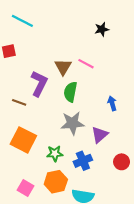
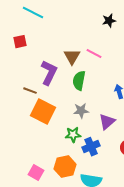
gray star: (72, 123) -> (81, 111), size x0.7
orange square: (23, 140) -> (43, 112), moved
green star: (55, 153) -> (73, 135), moved

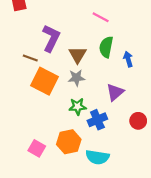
brown triangle: (72, 57) -> (78, 55), moved
green semicircle: (79, 81) -> (106, 47), moved
gray star: (81, 111) -> (76, 78), moved

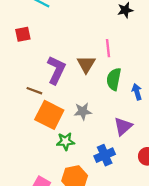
pink line: (101, 17) -> (108, 48), turned 56
brown triangle: (78, 55) -> (86, 64), moved
green star: (78, 107) -> (65, 141), moved

